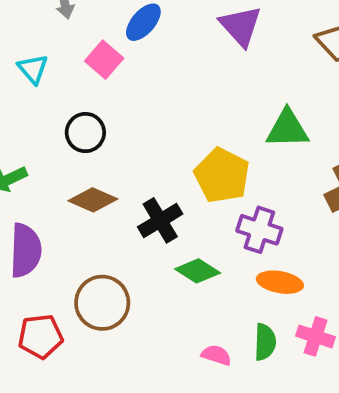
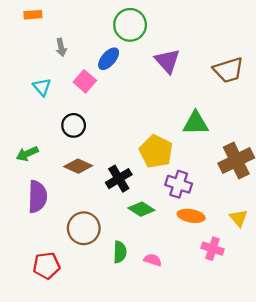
red pentagon: (40, 336) -> (46, 266), moved
green semicircle: (265, 342) -> (120, 252), moved

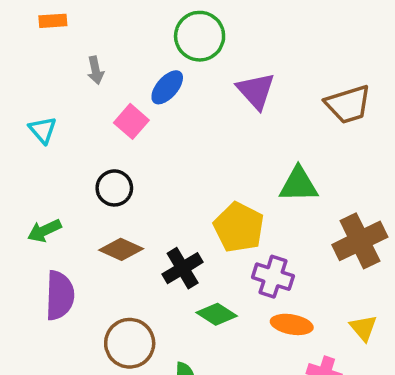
cyan triangle: (42, 87) -> (43, 130), moved

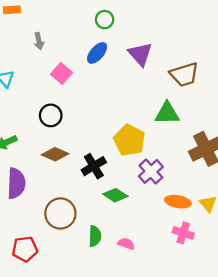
green circle: (200, 36) -> (105, 20), size x0.6
blue ellipse: (167, 87) -> (97, 53), moved
brown trapezoid: (348, 104) -> (184, 75), moved
purple cross: (273, 277) -> (151, 171), turned 30
orange ellipse: (292, 324) -> (178, 202), moved

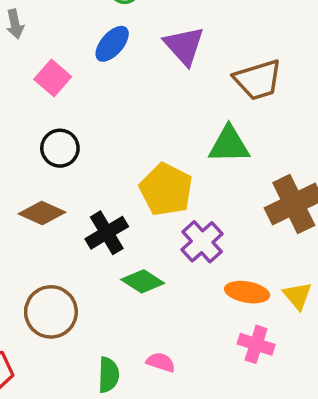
black circle: (51, 115) -> (60, 148), moved
green semicircle: (95, 236) -> (109, 375), moved

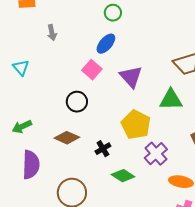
purple triangle: (184, 46) -> (131, 77), moved
pink square: (53, 78) -> (92, 70), moved
black cross: (107, 233) -> (103, 149), size x0.7

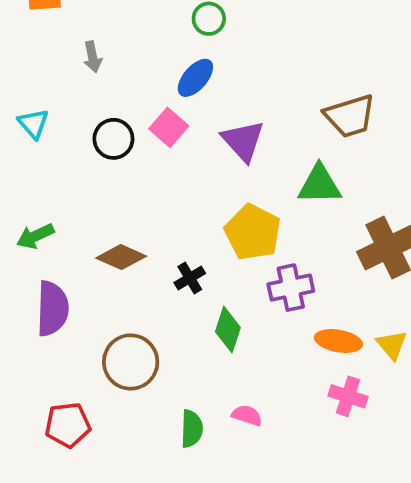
black circle: (77, 102) -> (113, 139), moved
purple cross: (156, 154) -> (291, 288), turned 30
green diamond: (123, 176) -> (228, 330), turned 75

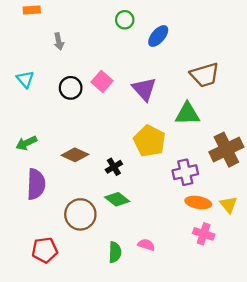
blue ellipse: (195, 78) -> (158, 36), moved
purple cross: (291, 288) -> (185, 172), moved
green diamond: (228, 330) -> (117, 199), moved, turned -70

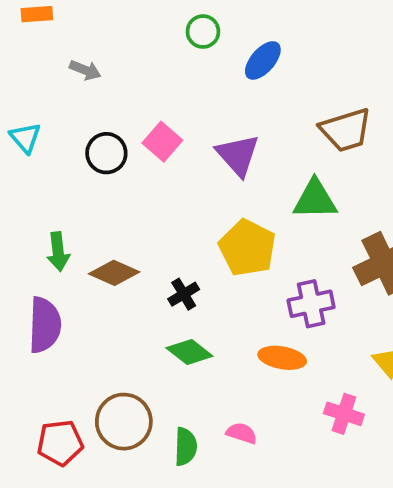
gray arrow: (59, 41) -> (85, 70), turned -56
green arrow: (26, 143) -> (58, 252), moved, turned -72
orange ellipse: (198, 202) -> (282, 358), moved
brown circle: (80, 214) -> (124, 422), moved

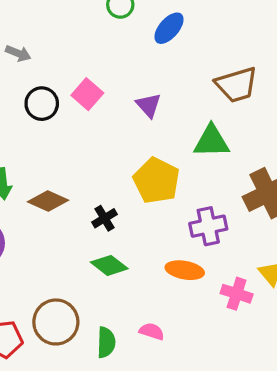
gray arrow: (85, 70) -> (18, 53), moved
purple triangle: (238, 155) -> (149, 105), size x0.7
pink cross: (344, 414) -> (237, 294), moved

